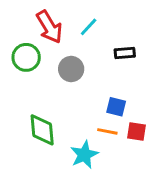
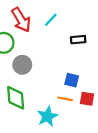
gray circle: (71, 69) -> (22, 65), moved

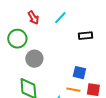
red arrow: (21, 20) -> (33, 18), size x0.6

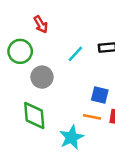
cyan line: (60, 18) -> (75, 54), moved

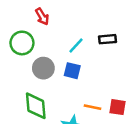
blue square: (100, 95) -> (72, 71), moved

